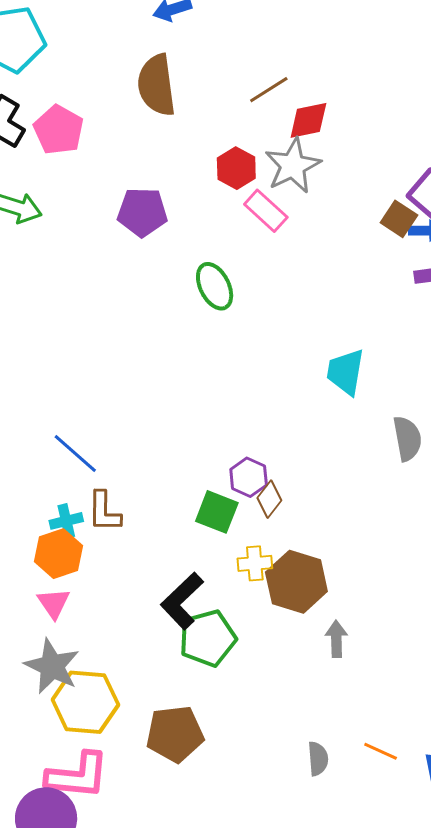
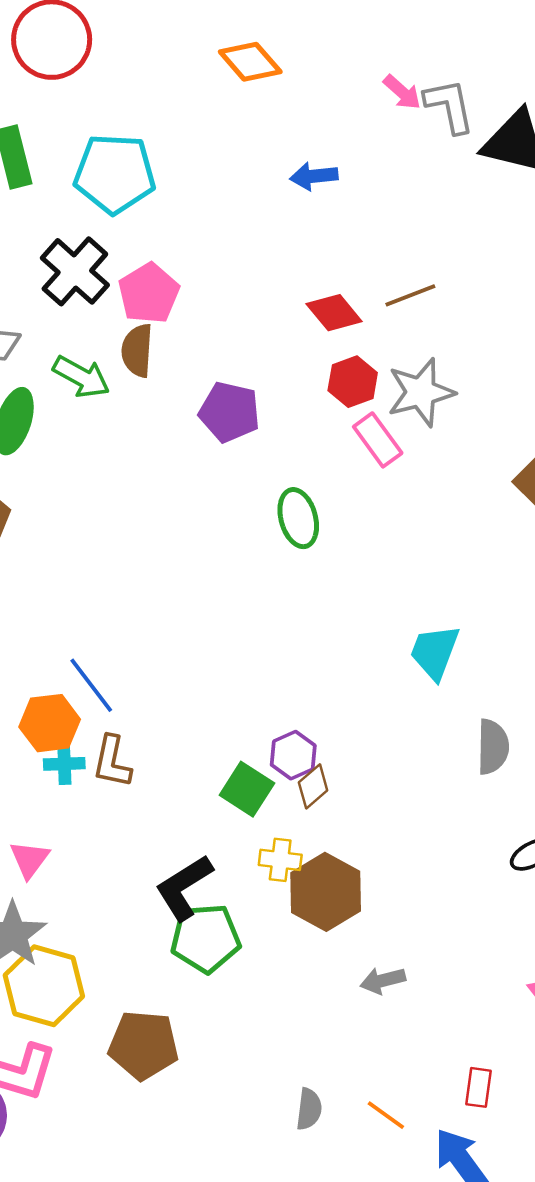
brown semicircle: (157, 85) -> (137, 350), moved, size x0.7
red diamond: (308, 120) -> (334, 313), moved, turned 51
orange hexagon: (59, 554) -> (50, 723), moved
gray arrow: (336, 639) -> (383, 980), moved, turned -114

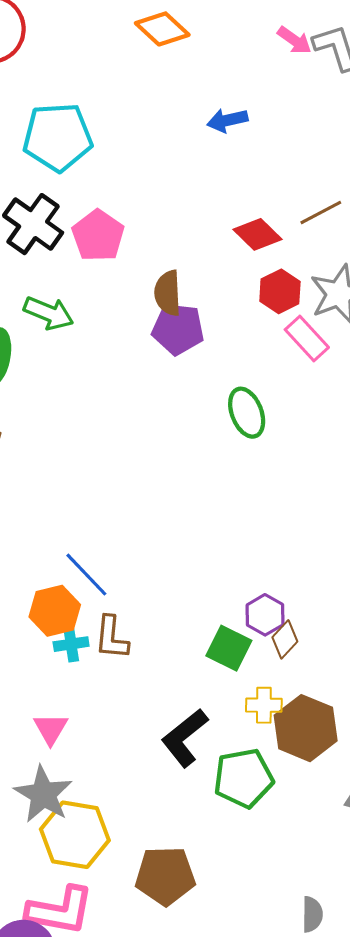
brown semicircle: (137, 350) -> (168, 293), moved
green pentagon: (206, 938) -> (244, 778), moved

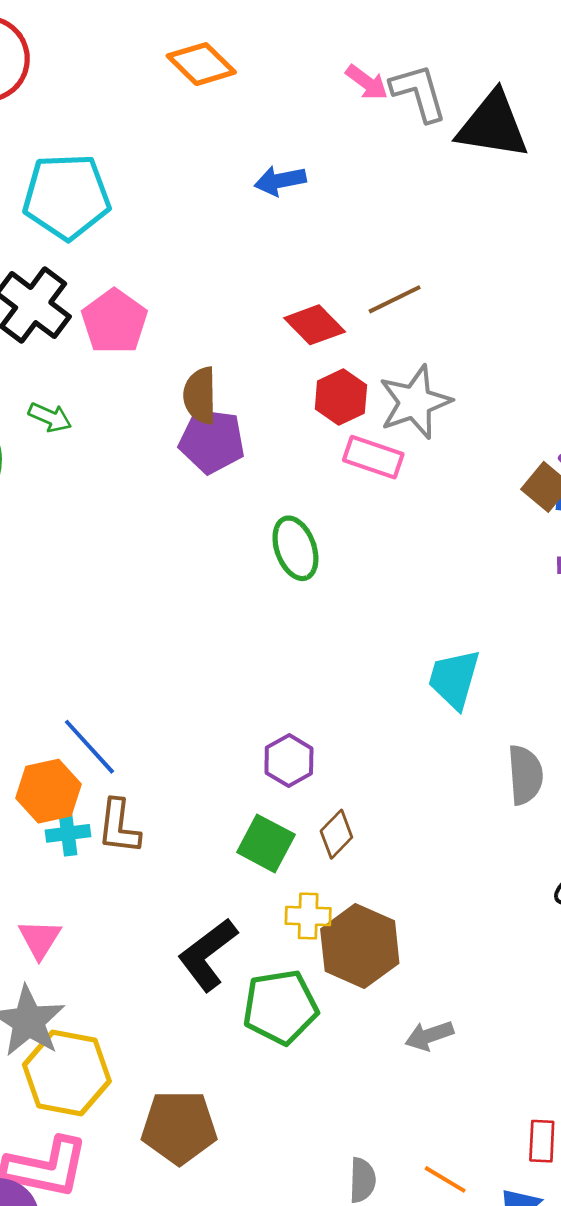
green arrow: (49, 313) -> (50, 417), size x0.7
pink rectangle: (307, 339) -> (373, 457), turned -30
purple hexagon: (265, 615) -> (289, 761), moved

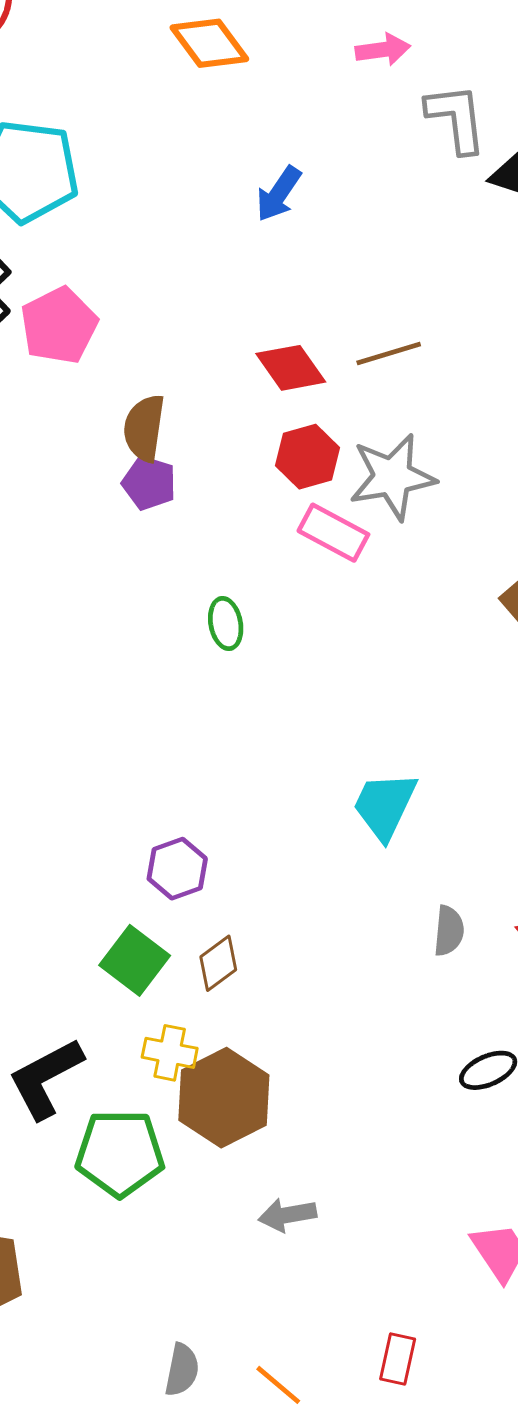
pink arrow: (367, 82) -> (383, 50), moved, turned -54
blue arrow: (280, 181) -> (279, 194), turned -54
purple pentagon: (212, 441) -> (149, 483), size x0.7
green ellipse: (295, 548) -> (226, 624), size x0.7
gray semicircle: (525, 775) -> (449, 931), size x0.7

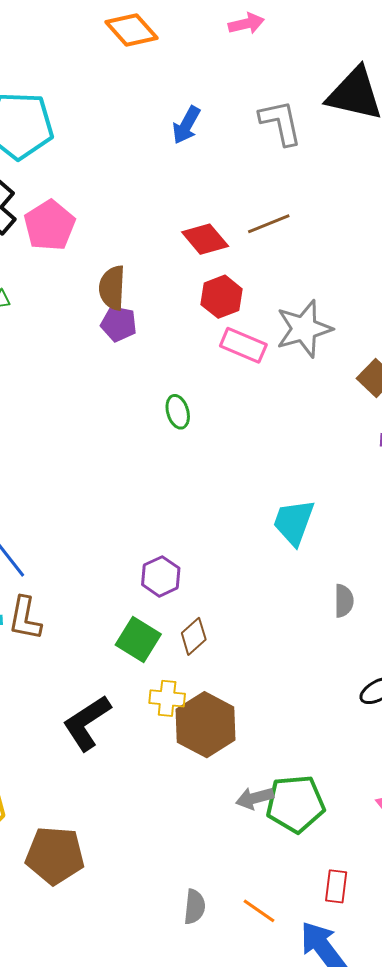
gray L-shape: (456, 118) -> (281, 123), moved
gray star: (392, 477) -> (304, 329), moved
green pentagon: (120, 1153) -> (295, 804), moved

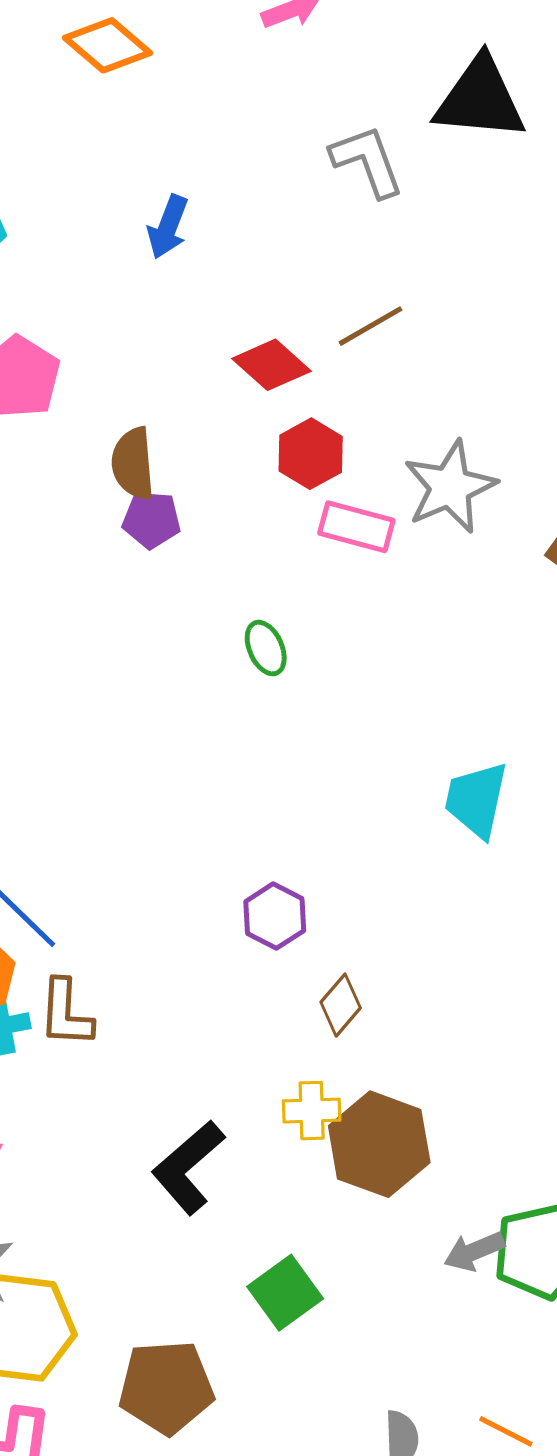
blue arrow: (186, 125) -> (168, 227), moved
green square: (138, 640) -> (285, 1293), moved, turned 30

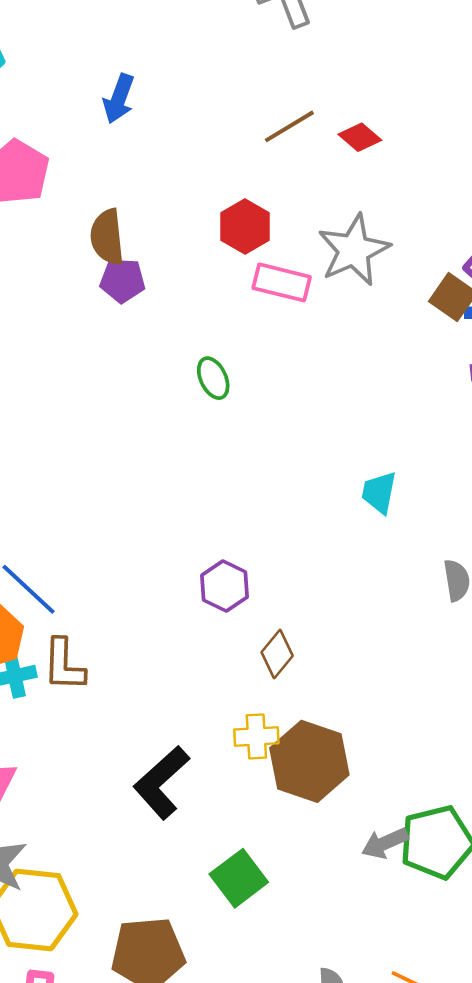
blue arrow: (168, 227) -> (119, 99), moved
red diamond: (272, 365) -> (360, 137), moved, size x0.7
cyan trapezoid: (476, 800) -> (379, 492), size x0.7

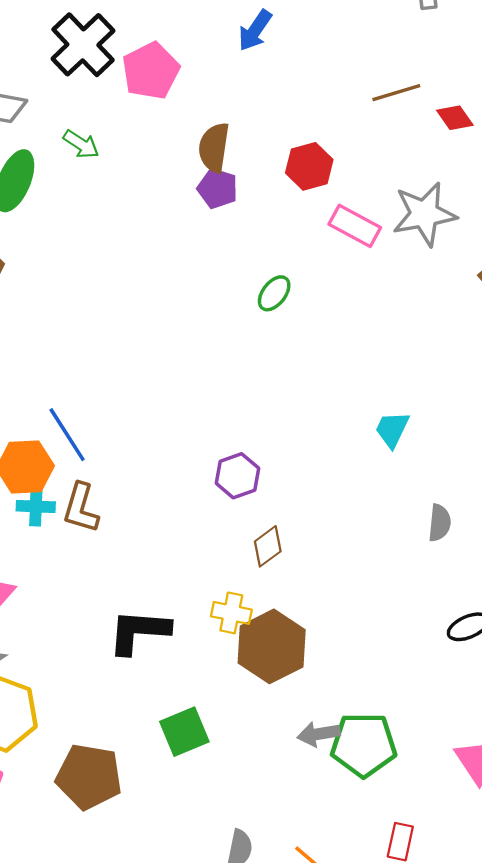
red hexagon: (245, 226) -> (309, 166), moved
green ellipse: (213, 378) -> (274, 293), turned 48
black L-shape: (161, 782) -> (139, 632), turned 32

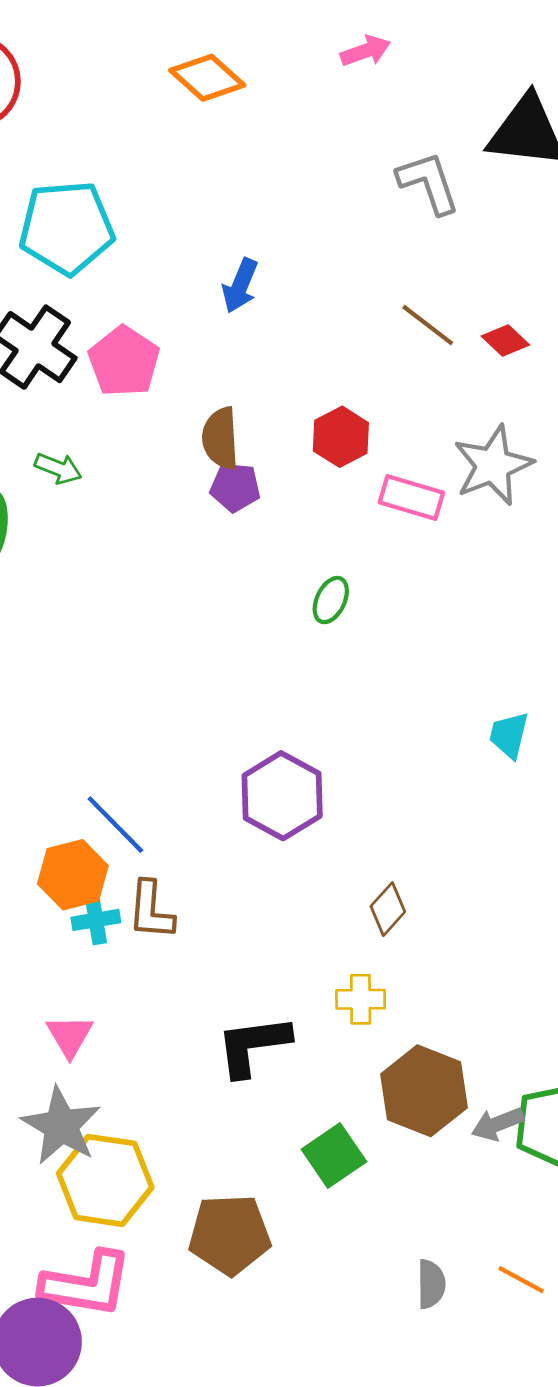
brown line: (396, 93) -> (428, 325), turned 66
purple hexagon: (237, 476) -> (282, 796), moved, size x1.5
brown hexagon: (272, 646) -> (424, 1091), moved

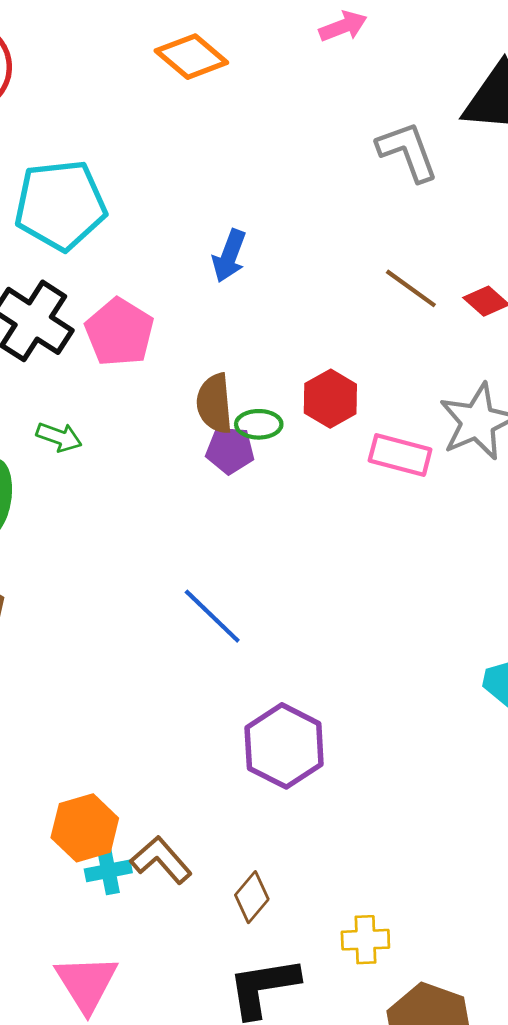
green ellipse: (331, 600) -> (259, 424), moved, turned 66
blue line: (115, 825) -> (212, 616), moved
brown diamond: (388, 909) -> (252, 897), moved
brown L-shape: (151, 910) -> (161, 860), turned 136
pink triangle: (70, 1036) -> (86, 983), size x1.4

